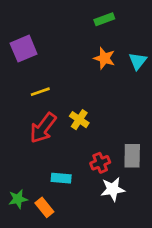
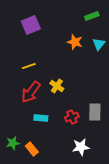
green rectangle: (104, 19) -> (92, 16), moved
purple square: (24, 49) -> (31, 25), moved
cyan rectangle: (61, 178) -> (41, 118), moved
white star: (113, 189) -> (81, 147), moved

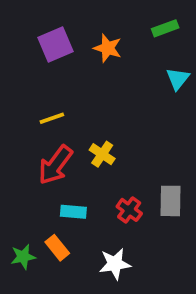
orange star: (75, 42) -> (108, 48), moved
red cross: (72, 117) -> (129, 210), turned -32
white star: (81, 147) -> (115, 264), moved
orange rectangle: (32, 149) -> (57, 248), moved

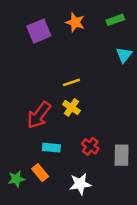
orange star: (108, 48) -> (75, 22), moved
yellow line: (52, 118) -> (71, 82), moved
gray rectangle: (171, 201) -> (122, 155), moved

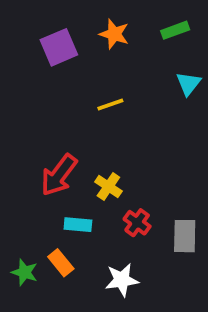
yellow line: (71, 82) -> (110, 105), moved
yellow cross: (71, 108) -> (108, 186), moved
green star: (16, 179) -> (25, 272), turned 30

